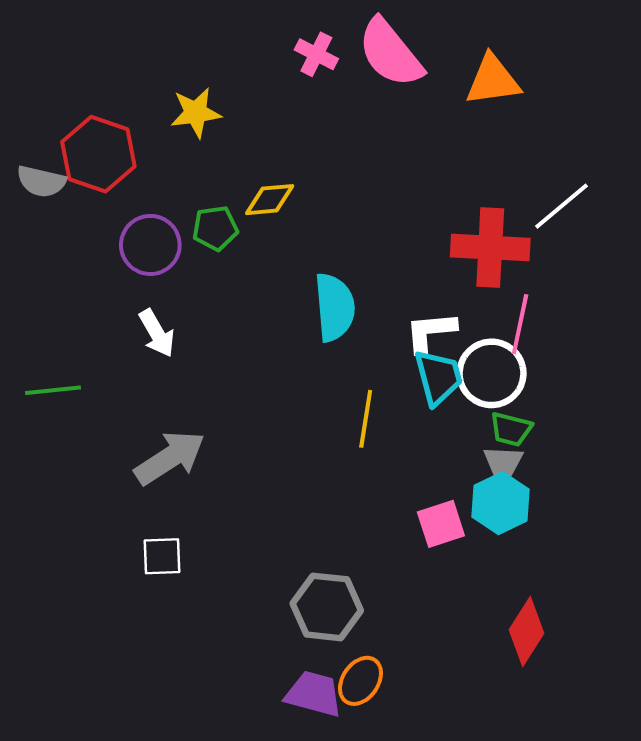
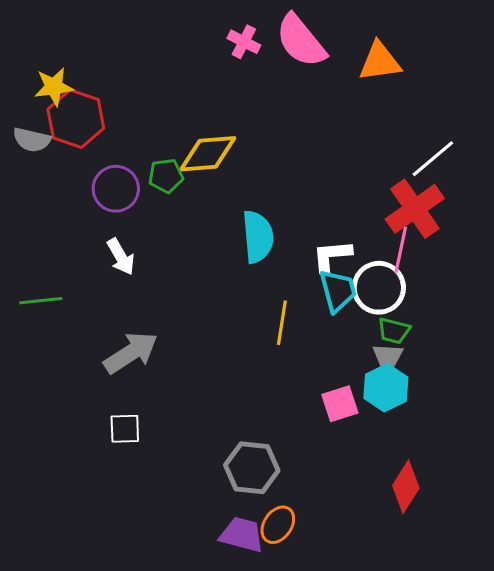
yellow star: (196, 113) -> (54, 87), moved
yellow diamond: (270, 200) -> (208, 154), size x1.5
red cross: (490, 248) -> (415, 209), moved, turned -38

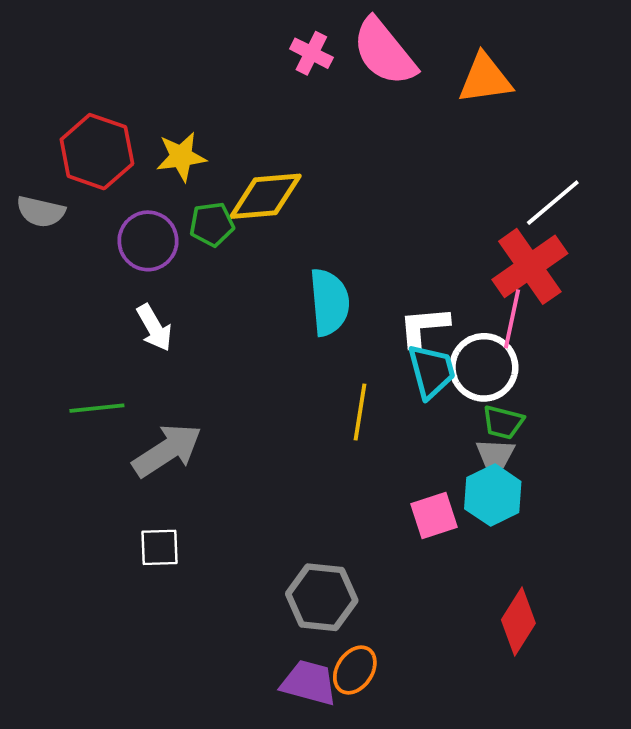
yellow star: (54, 87) -> (181, 157), moved
gray semicircle: (32, 140) -> (41, 212), moved
green line: (41, 301) -> (97, 408), moved

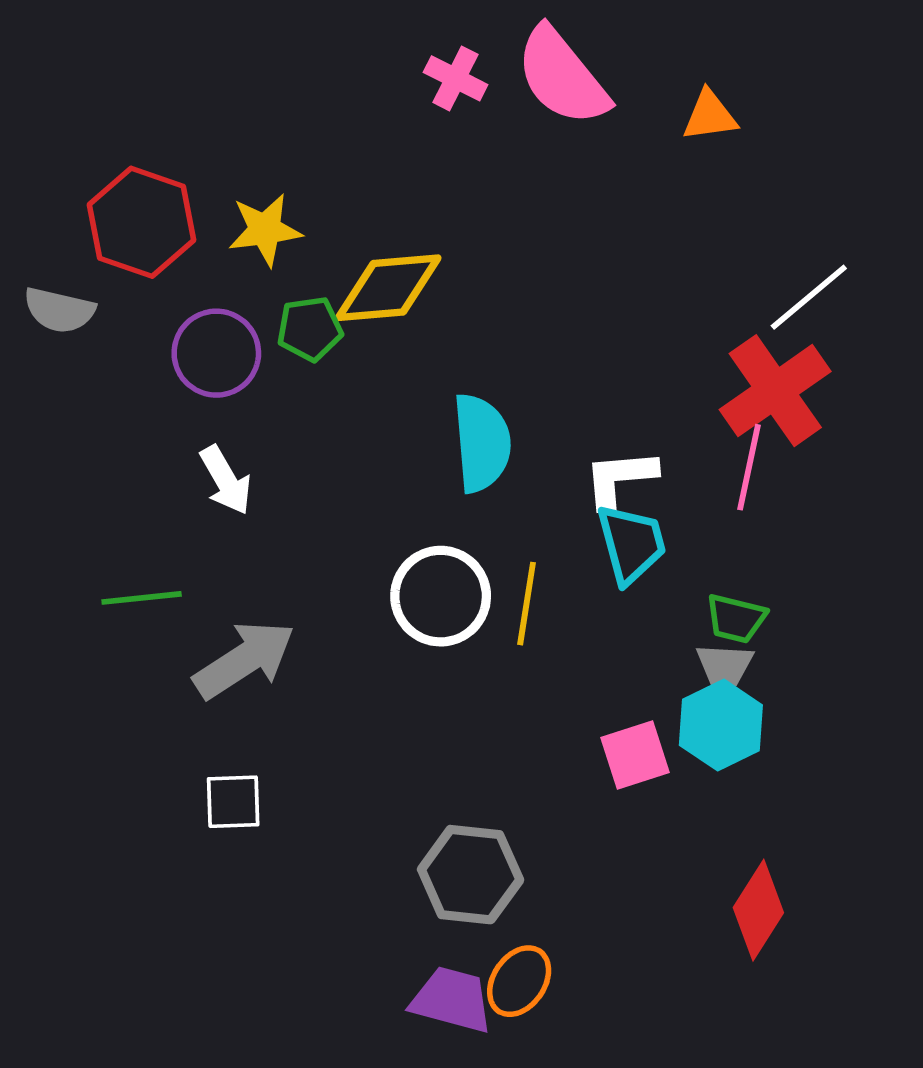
orange triangle: (485, 79) -> (710, 116), size x0.7
white circle: (484, 367) -> (441, 596), moved

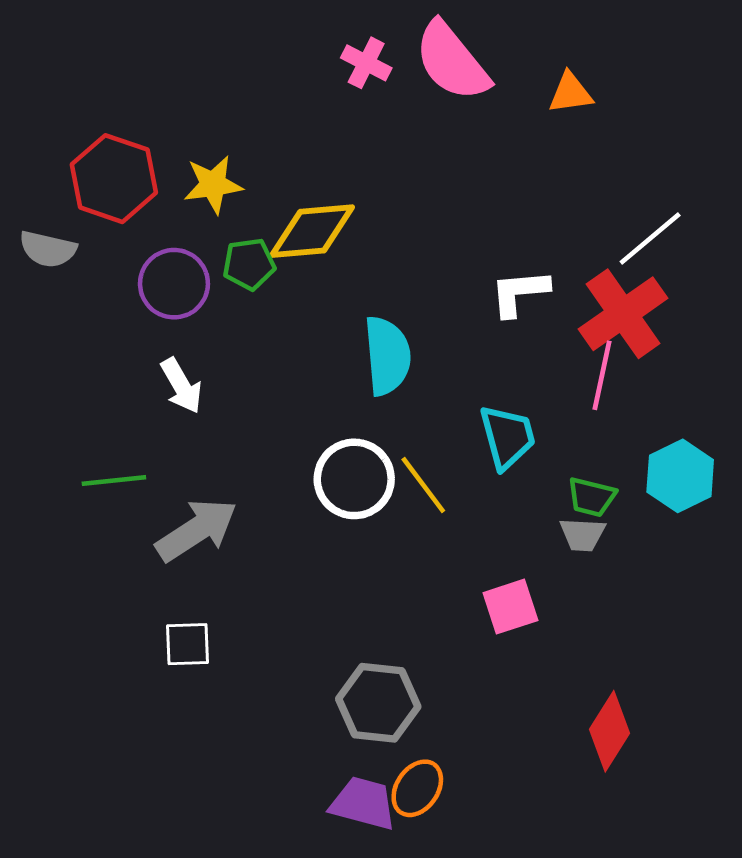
white L-shape: (620, 478) -> (519, 293), moved
yellow line: (527, 604) -> (423, 485), turned -46
cyan hexagon: (721, 725) -> (680, 476), moved

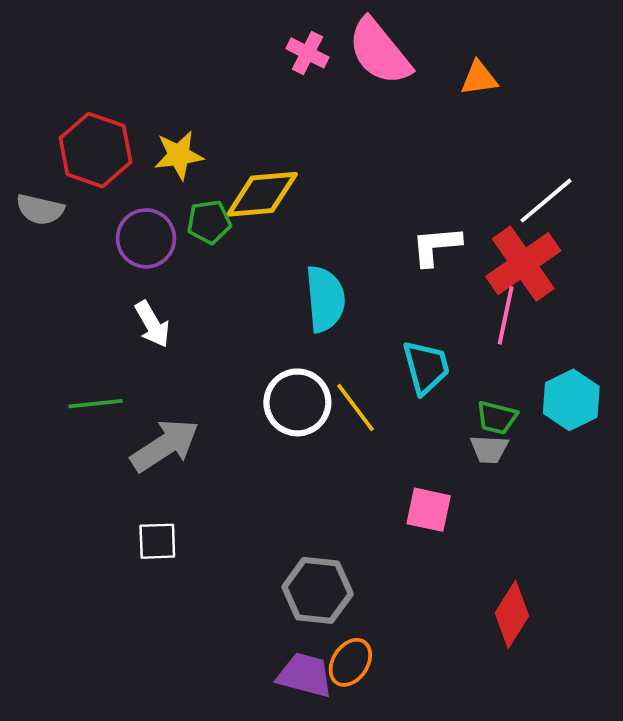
pink square: (510, 607) -> (429, 510), turned 30

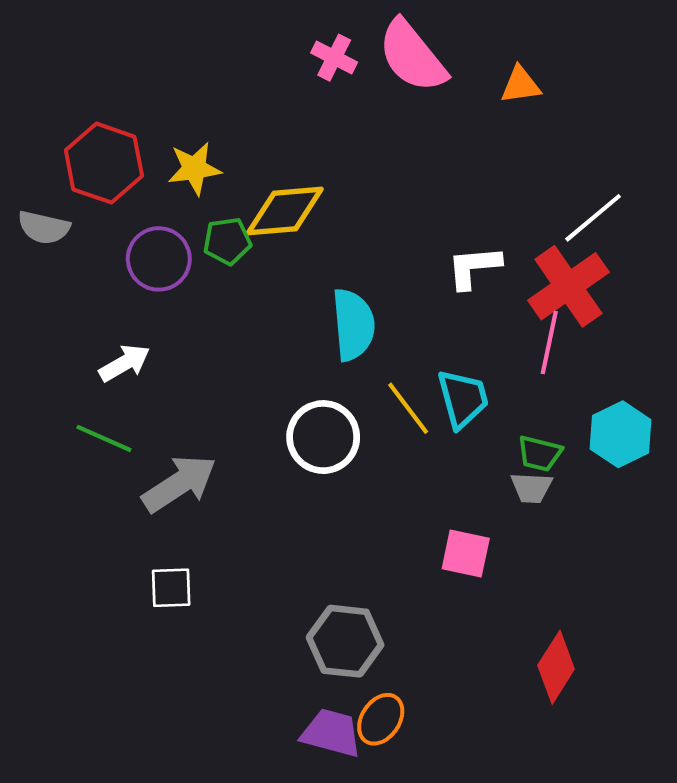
white arrow: (152, 324) -> (125, 363), moved, turned -90
green line: (96, 404) -> (104, 438), turned 30
yellow line: (355, 407) -> (408, 408), moved

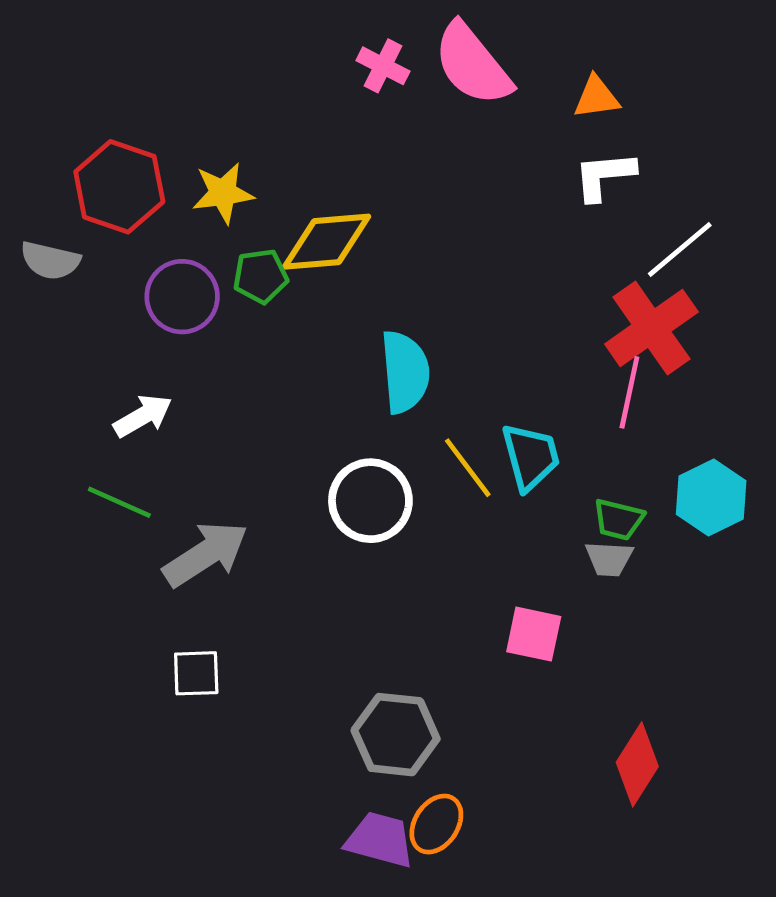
white L-shape: (474, 267) -> (604, 176), moved

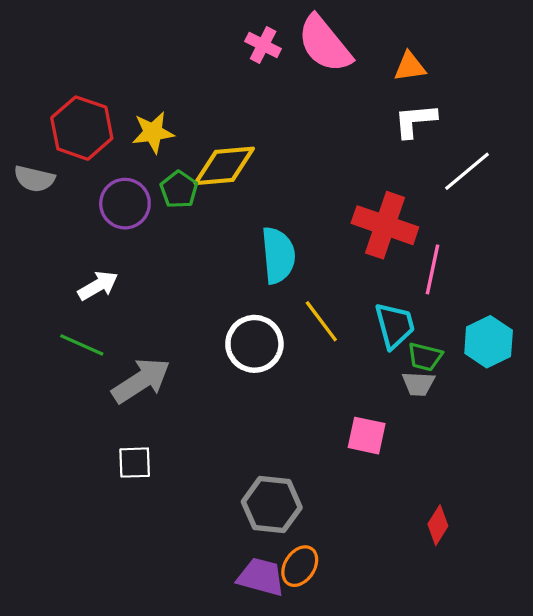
green pentagon: (261, 276) -> (179, 190), turned -30
red cross: (651, 328) -> (385, 225), moved, turned -36
cyan trapezoid: (531, 457) -> (395, 326), moved
red diamond: (637, 764) -> (438, 525), size x0.7

